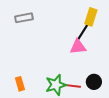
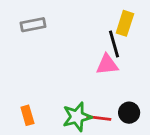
black line: (83, 32) -> (114, 44), turned -48

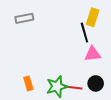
pink triangle: (107, 65) -> (93, 54), moved
orange rectangle: (27, 115) -> (28, 83), moved

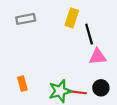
yellow rectangle: (93, 17) -> (72, 18), moved
orange rectangle: (28, 83) -> (22, 84), moved

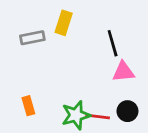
yellow rectangle: (72, 18) -> (64, 23), moved
gray rectangle: (26, 19) -> (32, 38), moved

